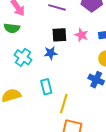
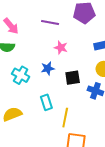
black square: (59, 35) -> (73, 78), moved
pink star: (81, 35) -> (61, 48), moved

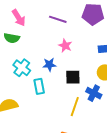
cyan rectangle: (46, 102) -> (39, 86), moved
yellow line: (65, 118) -> (75, 107), moved

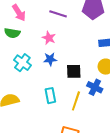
pink star: (65, 46) -> (49, 38), moved
cyan rectangle: (39, 86) -> (50, 96), moved

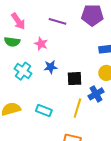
pink star: (49, 38) -> (41, 44), moved
blue cross: (95, 87) -> (96, 94), turned 35
cyan rectangle: (50, 96) -> (44, 110), moved, turned -56

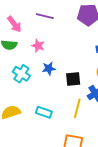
purple line: (57, 21) -> (45, 16), moved

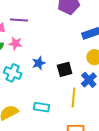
purple line: (45, 16) -> (19, 20), moved
pink star: (38, 46) -> (16, 43), moved

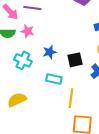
yellow line: (74, 98) -> (71, 98), moved
cyan rectangle: (41, 107) -> (54, 79), moved

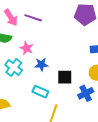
pink star: (27, 31) -> (27, 48), moved

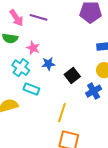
black square: (65, 77) -> (72, 76), turned -35
cyan rectangle: (40, 92) -> (31, 89), moved

